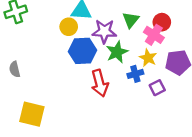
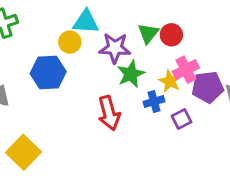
red circle: (162, 22) -> (171, 35), moved
pink cross: (154, 35) -> (186, 70), moved, turned 30
blue hexagon: (82, 51) -> (48, 73), moved
yellow square: (32, 114) -> (23, 152), turned 30

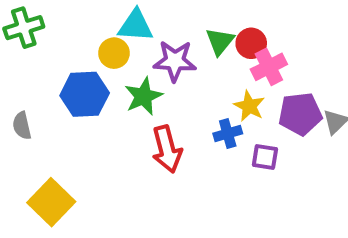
pink cross: (186, 70) -> (269, 67), moved
green star: (131, 74) -> (143, 96), moved
purple square: (182, 119) -> (265, 157), turned 36

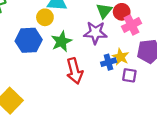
purple star: (175, 61) -> (95, 33), moved
yellow star: (249, 106) -> (121, 57), moved

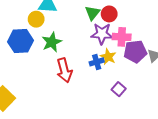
pink cross: (132, 25) -> (122, 37), moved, turned 30
purple star: (95, 33) -> (102, 34), moved
purple square: (129, 75) -> (119, 89), moved, turned 32

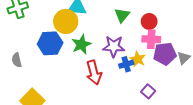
red circle: (109, 14) -> (149, 21), moved
yellow circle: (36, 19) -> (66, 21), size x1.5
purple star: (102, 34) -> (114, 47), moved

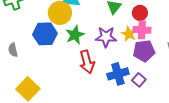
purple pentagon: (165, 54) -> (144, 51), moved
yellow star: (138, 59) -> (129, 34), moved
blue cross: (126, 64) -> (118, 74), moved, size x1.5

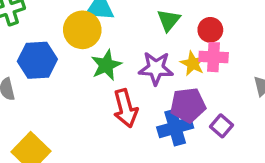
blue hexagon: (45, 34) -> (37, 60), moved
purple pentagon: (144, 51) -> (188, 105), moved
purple square: (139, 80) -> (222, 126), moved

